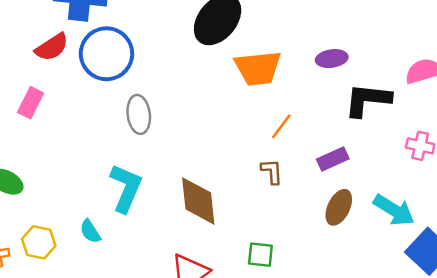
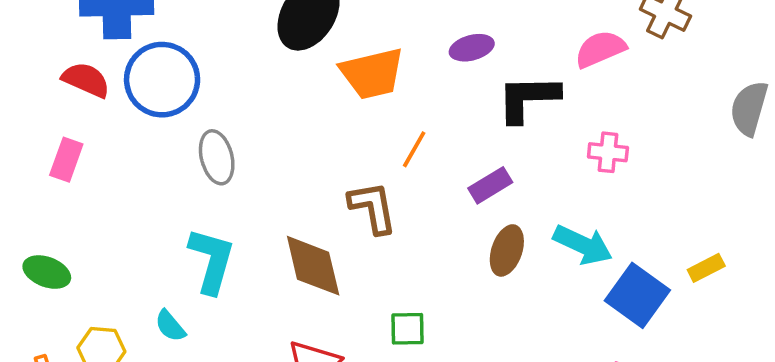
red semicircle: (52, 47) -> (86, 80), turned -116
brown L-shape: (272, 171) -> (373, 207), moved, size x1.5

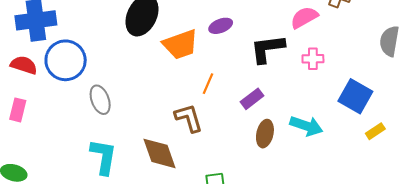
purple ellipse: (472, 48) -> (221, 26), moved
pink cross: (608, 152) -> (313, 59), moved
blue square: (637, 295) -> (355, 96), moved

